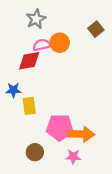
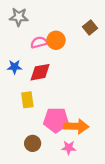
gray star: (36, 19) -> (19, 17), moved, turned 30
red diamond: (29, 61) -> (40, 72), moved
blue star: (13, 90) -> (15, 67), moved

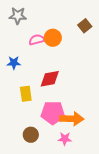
red diamond: (40, 72) -> (50, 79), moved

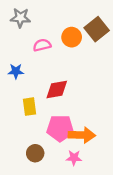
brown square: (85, 26) -> (97, 29), size x1.5
orange circle: (53, 38) -> (72, 37), moved

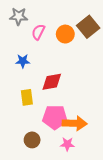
pink semicircle: (42, 45) -> (38, 32), moved, turned -49
blue star: (16, 71) -> (23, 61), moved

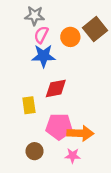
gray star: (19, 16) -> (35, 16), moved
blue star: (23, 61) -> (43, 56), moved, size x1.5

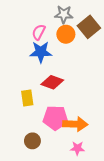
gray star: (35, 16) -> (64, 14), moved
red diamond: (56, 88) -> (52, 82), turned 30
pink star: (73, 156) -> (77, 148), moved

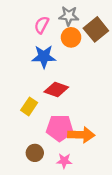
pink semicircle: (39, 32) -> (42, 25), moved
yellow rectangle: (27, 98) -> (29, 106), turned 42
pink star: (77, 148) -> (64, 161), moved

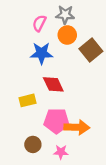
brown square: (96, 29) -> (91, 50), moved
red diamond: (56, 89) -> (53, 84), turned 45
yellow rectangle: (29, 106) -> (28, 100), turned 42

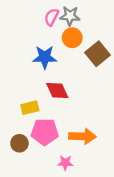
pink semicircle: (39, 23) -> (52, 17), moved
pink pentagon: (57, 121) -> (45, 132), moved
brown circle: (33, 144) -> (19, 143), moved

